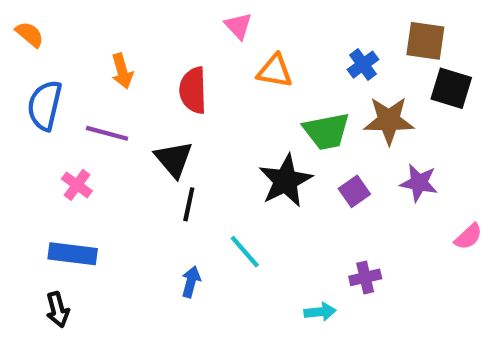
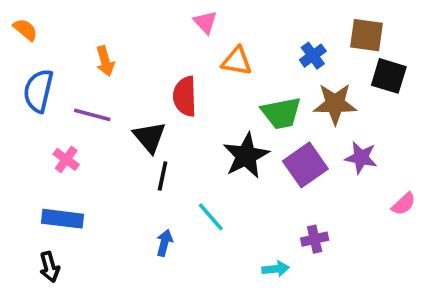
red semicircle: (193, 90) -> (185, 96), moved
purple square: (354, 191) -> (305, 165), size x1.6

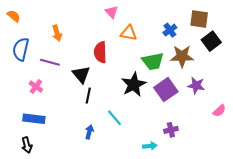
black square: (389, 76) -> (211, 41), turned 36

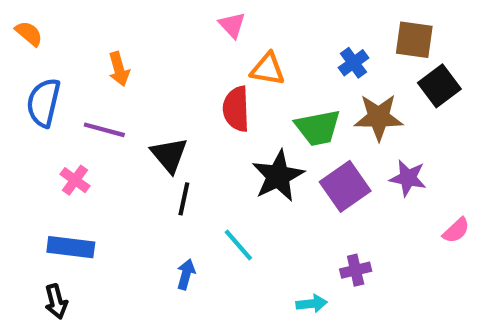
red semicircle: (100, 52) -> (236, 109), moved

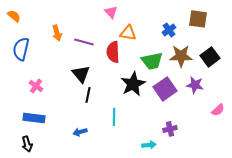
black square: (439, 86) -> (210, 57), moved
purple line: (104, 130) -> (84, 42), moved
cyan line: (238, 245) -> (114, 117), turned 42
blue arrow: (186, 274) -> (80, 132), moved, turned -120

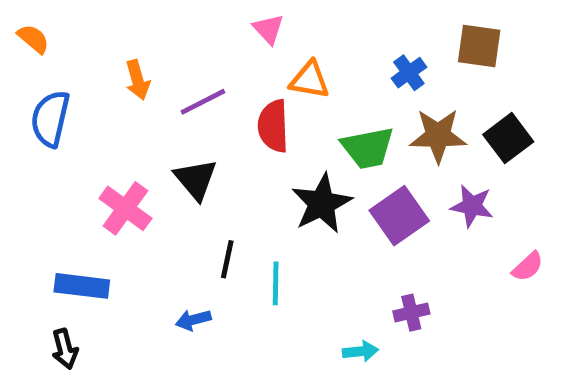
purple line: (84, 42) -> (203, 102), turned -42
pink cross: (36, 86) -> (125, 208), moved, size x1.5
black line: (88, 95) -> (227, 259), moved

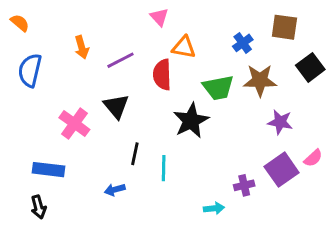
black square: (508, 138) -> (310, 67), moved
purple square: (399, 216) -> (282, 170), moved

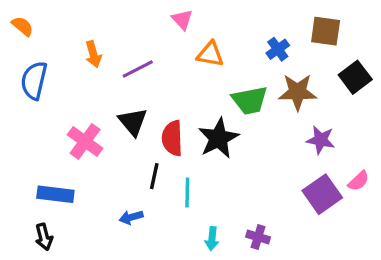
red semicircle: (162, 75) -> (172, 138), moved
purple cross: (244, 185) -> (258, 237), moved, turned 30
cyan arrow: (214, 208) -> (212, 239), moved, turned 102

